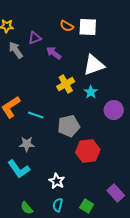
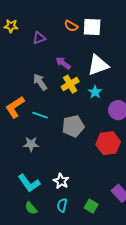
gray arrow: (16, 50) -> (40, 82), moved
purple arrow: (54, 53) -> (63, 63), moved
red hexagon: (88, 151) -> (108, 143), moved
cyan L-shape: (19, 169) -> (29, 183), moved

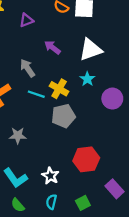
yellow cross: (70, 84) -> (59, 89), moved, turned -30
cyan line: (40, 115) -> (36, 94), moved
red hexagon: (108, 143) -> (86, 159), moved
green square: (91, 206) -> (83, 203), turned 32

